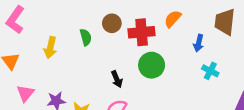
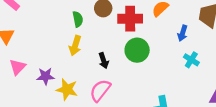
yellow arrow: (50, 48) -> (75, 46), moved

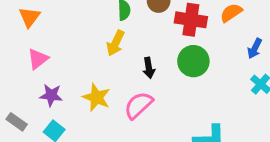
purple star: (46, 76) -> (51, 95), moved

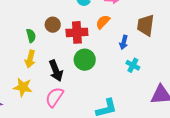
black arrow: (149, 68) -> (56, 71), size x1.5
yellow star: (96, 97) -> (23, 87), moved

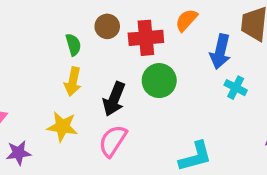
blue arrow: (124, 42) -> (220, 52), size x1.5
black arrow: (56, 71) -> (114, 99), turned 45

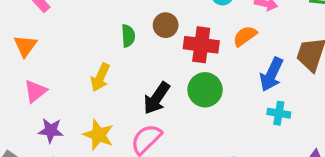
yellow arrow: (73, 82) -> (100, 77), moved
cyan cross: (236, 88) -> (279, 113), turned -30
yellow star: (62, 127) -> (98, 135), moved

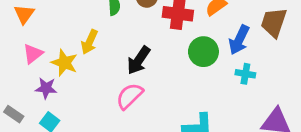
green circle: (205, 90) -> (203, 52), moved
yellow star: (98, 135) -> (64, 63), moved

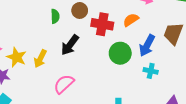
yellow arrow: (89, 42) -> (40, 59), moved
black arrow: (139, 60) -> (70, 45), moved

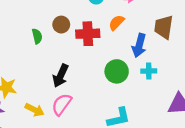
black arrow: (70, 45) -> (60, 76), moved
green circle: (120, 53) -> (117, 71), moved
yellow arrow: (40, 59) -> (34, 110), moved, turned -78

